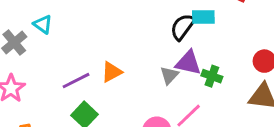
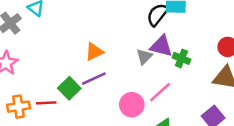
purple line: (76, 81) -> (94, 79), moved

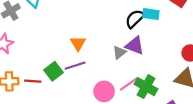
orange triangle: (94, 52) -> (78, 43), turned -42
green cross: (181, 58) -> (146, 87), moved, size x1.5

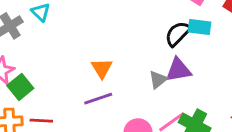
purple triangle: (135, 46) -> (178, 70), turned -30
green square: (53, 71) -> (20, 87), moved

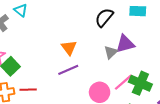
black semicircle: (178, 34) -> (104, 18), moved

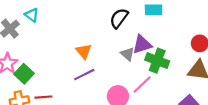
gray triangle: (111, 52) -> (128, 54), turned -32
green cross: (140, 83) -> (157, 61), moved

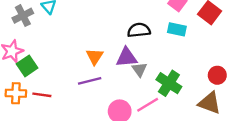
black semicircle: (119, 18) -> (139, 30), turned 35
purple triangle: (142, 44) -> (127, 57), moved

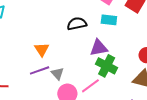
purple triangle: (127, 57) -> (99, 48), moved
gray triangle: (140, 69) -> (58, 74), moved

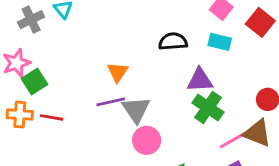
gray triangle: (58, 74) -> (136, 110), size x1.5
pink line: (90, 86) -> (233, 140), moved

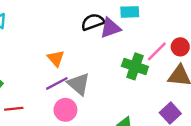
purple triangle: (200, 80) -> (110, 28), moved
pink circle: (147, 140) -> (65, 110), moved
pink line: (233, 140) -> (157, 51), moved

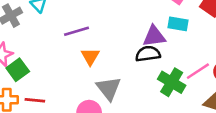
black semicircle: (93, 22) -> (148, 54), moved
purple line: (57, 83) -> (76, 31), moved

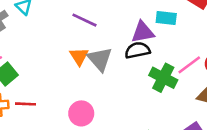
purple line: (76, 31) -> (84, 20), moved, turned 45
gray triangle: (109, 88) -> (100, 59), moved

